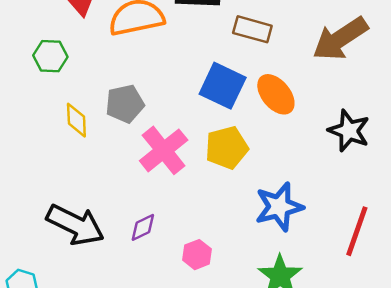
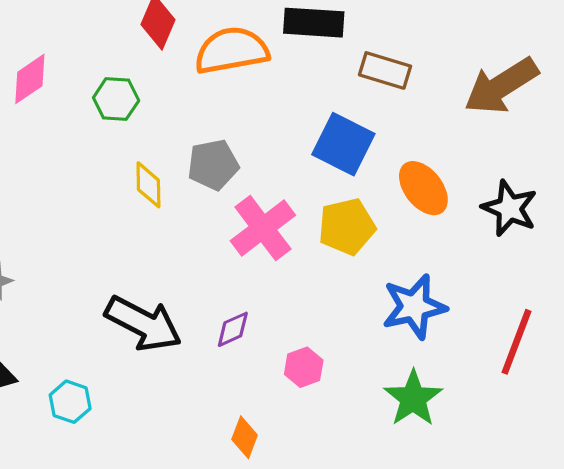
orange ellipse: (276, 94) -> (423, 188), moved

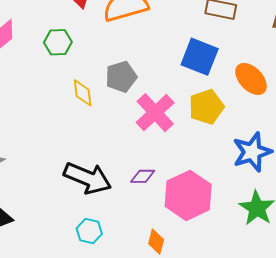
purple diamond: (233, 329) -> (143, 176), turned 30
pink hexagon: (304, 367) -> (188, 195), size x2.0
cyan hexagon: (70, 402) -> (89, 231), moved

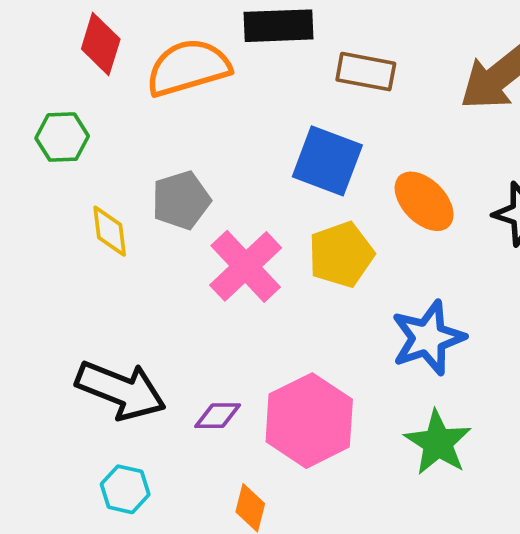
purple diamond: (143, 176) -> (218, 416), moved

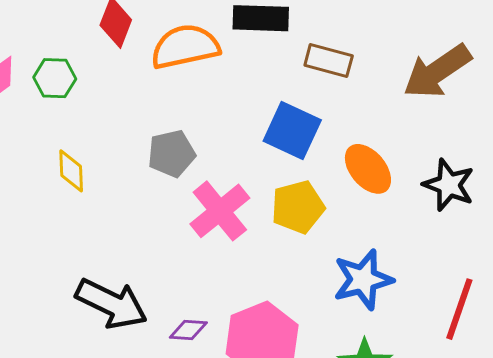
green hexagon: (62, 137) -> (55, 78), moved
yellow diamond: (110, 231) -> (71, 171), moved

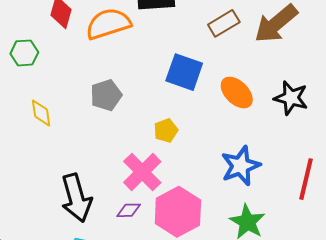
brown rectangle: (329, 61) -> (224, 23), moved, turned -40
yellow pentagon: (298, 207) -> (166, 131), moved, size x0.7
pink cross: (220, 211) -> (142, 172), moved
black arrow: (111, 304) -> (76, 198), turned 54

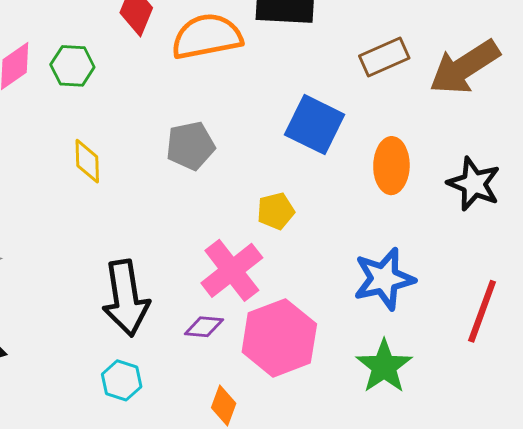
orange ellipse: (237, 93) -> (391, 166), turned 40

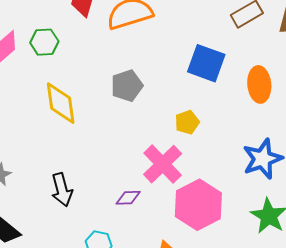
yellow diamond: (87, 161) -> (61, 103), size x1.5
black arrow: (126, 298) -> (62, 190), moved, size x0.7
purple diamond: (204, 327) -> (128, 198), moved

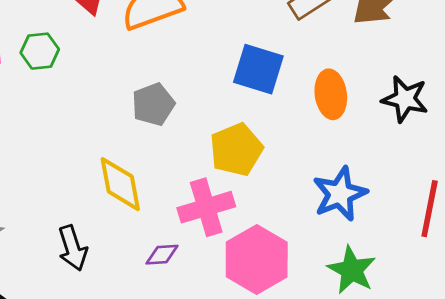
yellow diamond: (61, 103) -> (120, 184), moved
yellow pentagon: (187, 122) -> (236, 150), size x1.6
pink cross: (163, 164) -> (206, 207), turned 30

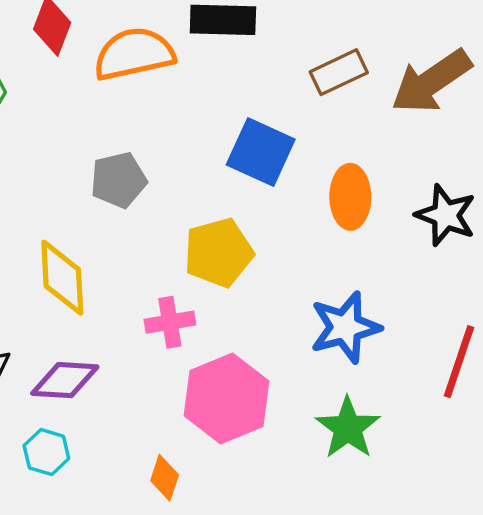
pink cross: (206, 207) -> (170, 322), size x0.7
purple diamond: (162, 255) -> (65, 380), moved, size x1.5

